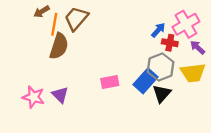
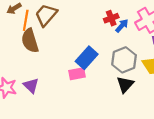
red cross: (170, 43) -> (111, 18), moved, turned -32
brown semicircle: (59, 46) -> (30, 41), turned 145
blue rectangle: (146, 81) -> (87, 58), moved

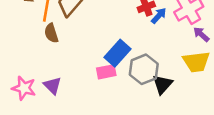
brown semicircle: (30, 41) -> (51, 33), size x0.7
gray hexagon: (124, 60) -> (144, 69), moved

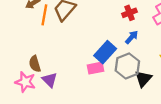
blue arrow: (159, 16) -> (132, 37), moved
brown semicircle: (51, 33) -> (35, 64), moved

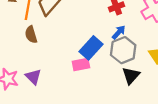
brown semicircle: (35, 64) -> (31, 35), moved
gray hexagon: (127, 66) -> (123, 50), moved

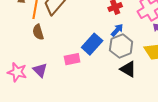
pink rectangle: (81, 65) -> (72, 59), moved
black triangle: (131, 76) -> (128, 69), turned -42

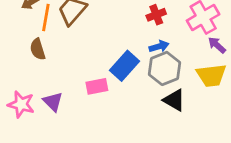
blue arrow: (117, 30) -> (159, 46), turned 32
brown semicircle: (38, 32) -> (38, 49), moved

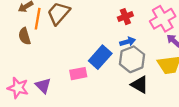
brown semicircle: (38, 49) -> (25, 36), moved

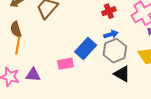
orange line: (38, 19) -> (18, 44), moved
purple triangle: (43, 86) -> (33, 75), turned -42

